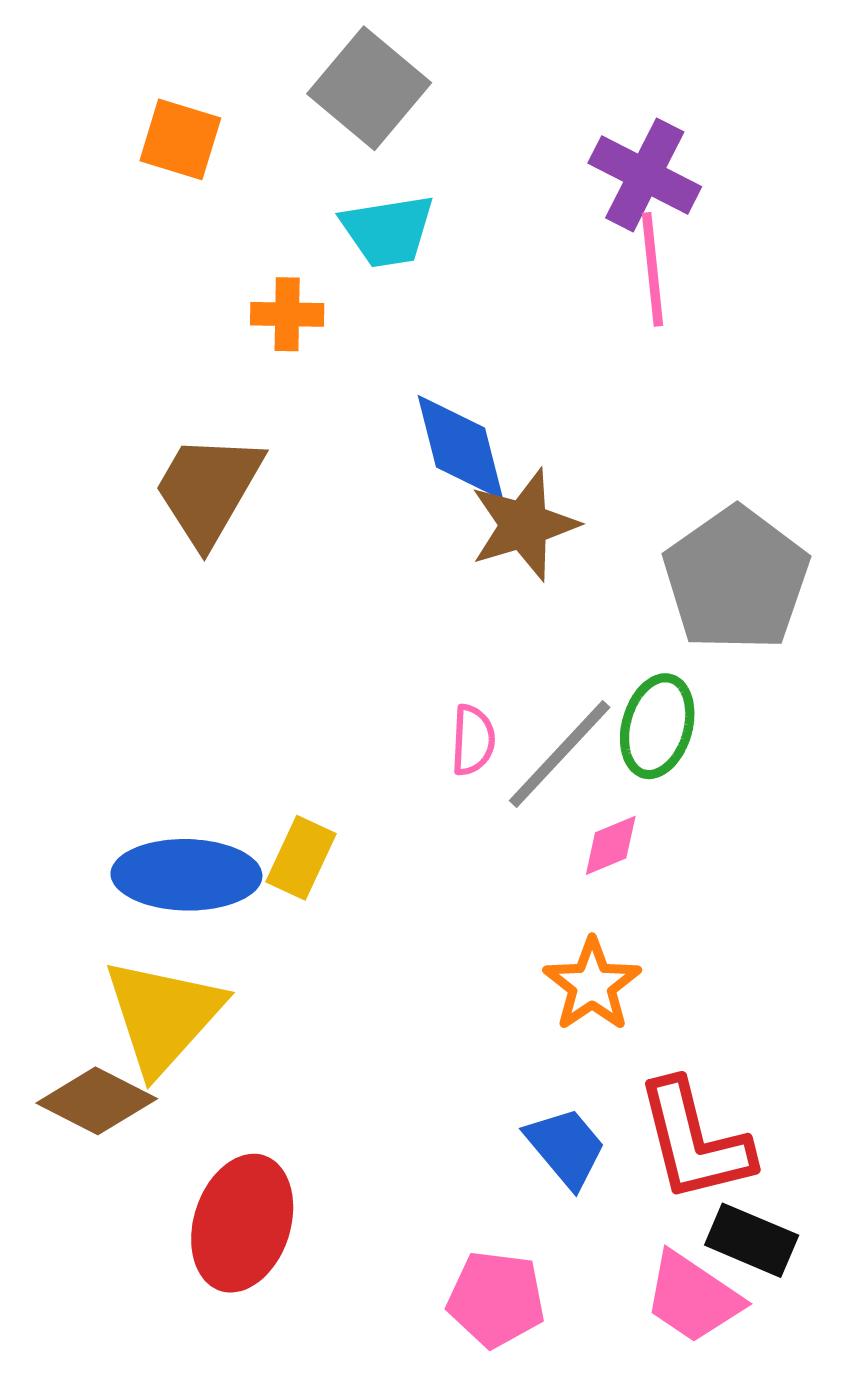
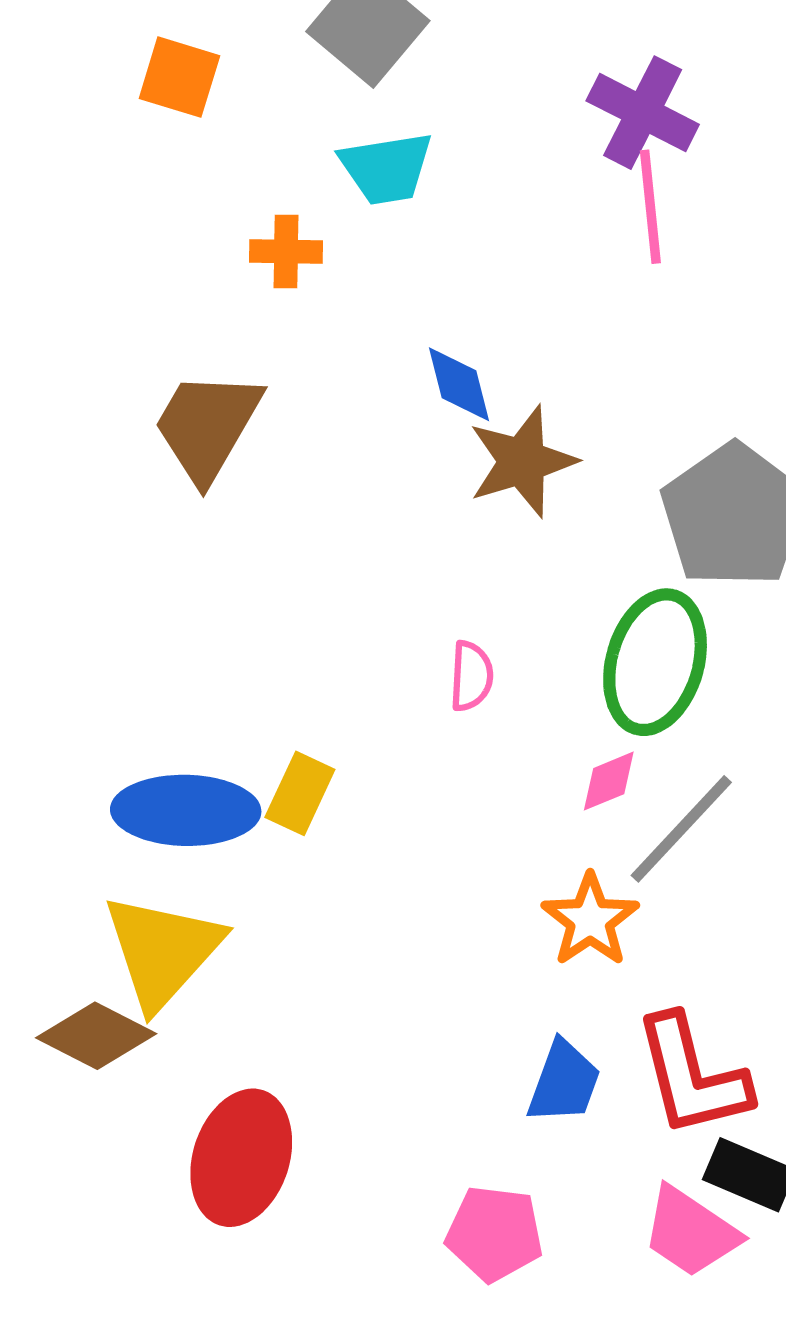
blue diamond: (461, 447) -> (459, 384), size x0.7
green ellipse: (657, 726) -> (655, 662), size x1.4
gray line: (560, 754) -> (681, 829), moved
blue trapezoid: (566, 1147) -> (564, 1082), turned 60

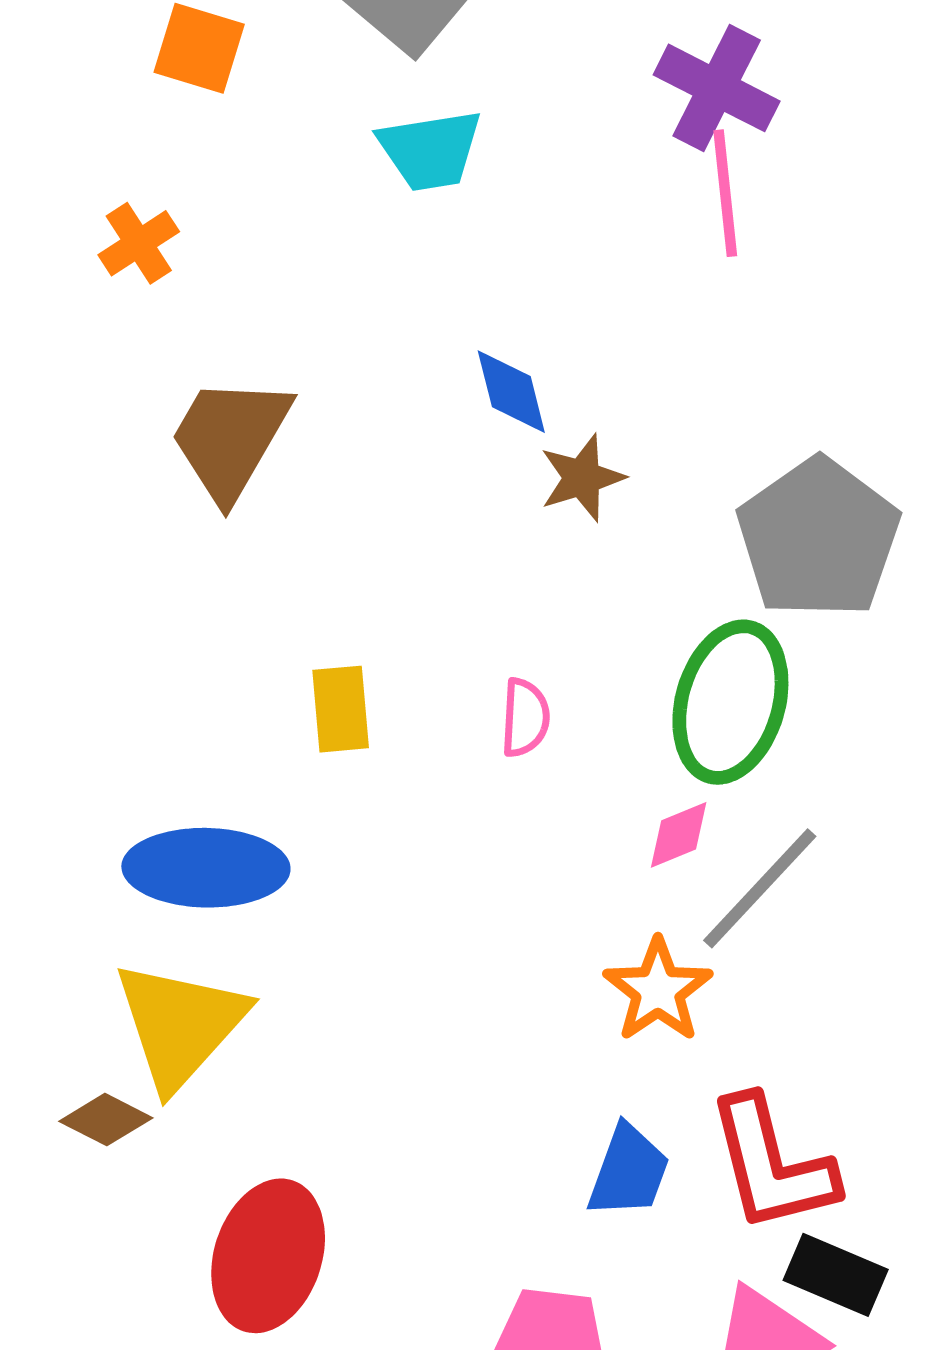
orange cross: (286, 251) -> (139, 243), moved, turned -34
brown star: (522, 461) -> (582, 478), size x0.7
yellow rectangle: (300, 793) -> (341, 709), moved, turned -30
brown diamond: (96, 1036) -> (106, 1120), size x0.7

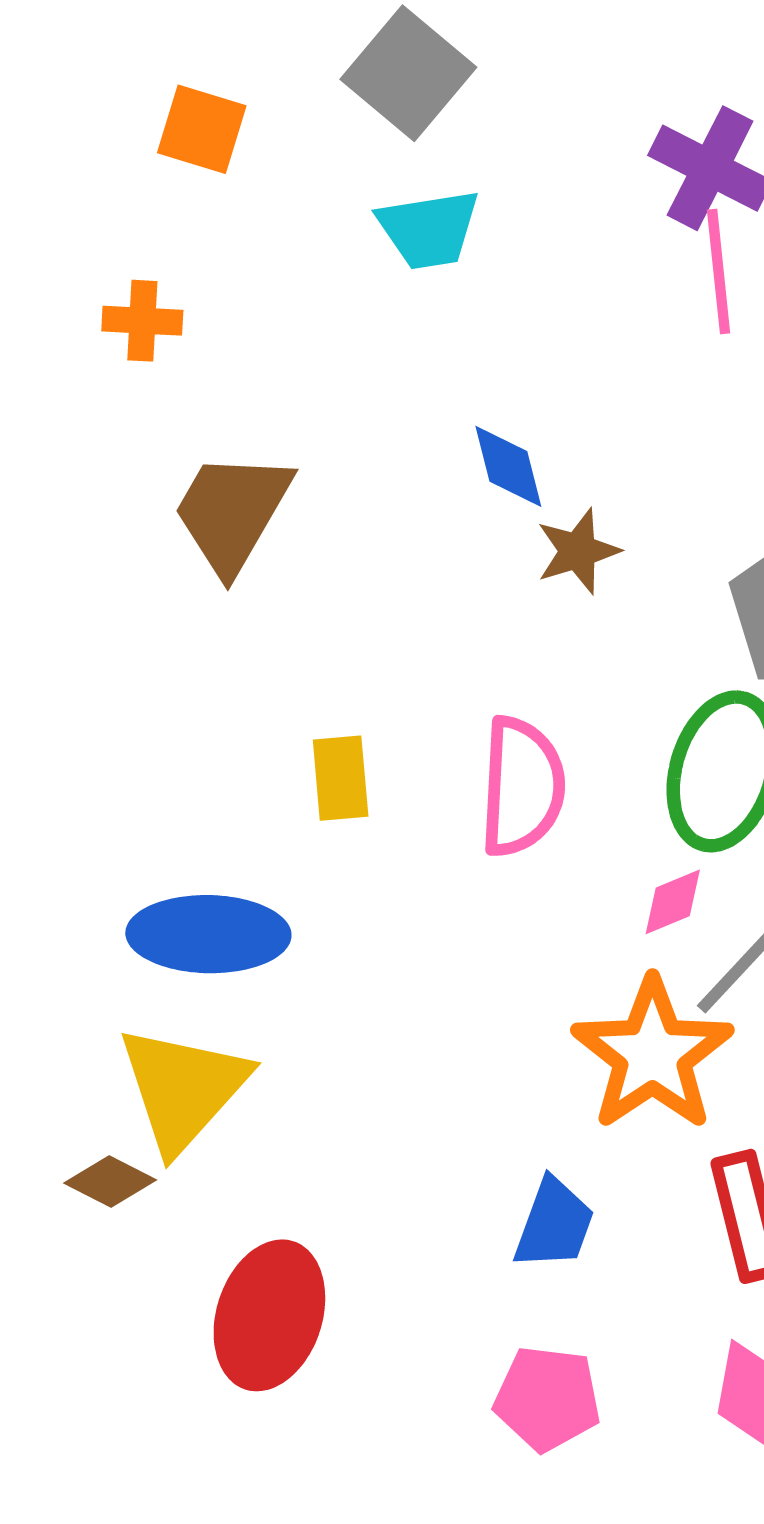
orange cross: (139, 243) -> (142, 321), turned 36
pink semicircle: (525, 718) -> (522, 787), size x1.8
orange star: (658, 990) -> (652, 1054), size x1.5
blue trapezoid: (629, 1171) -> (554, 1224), moved

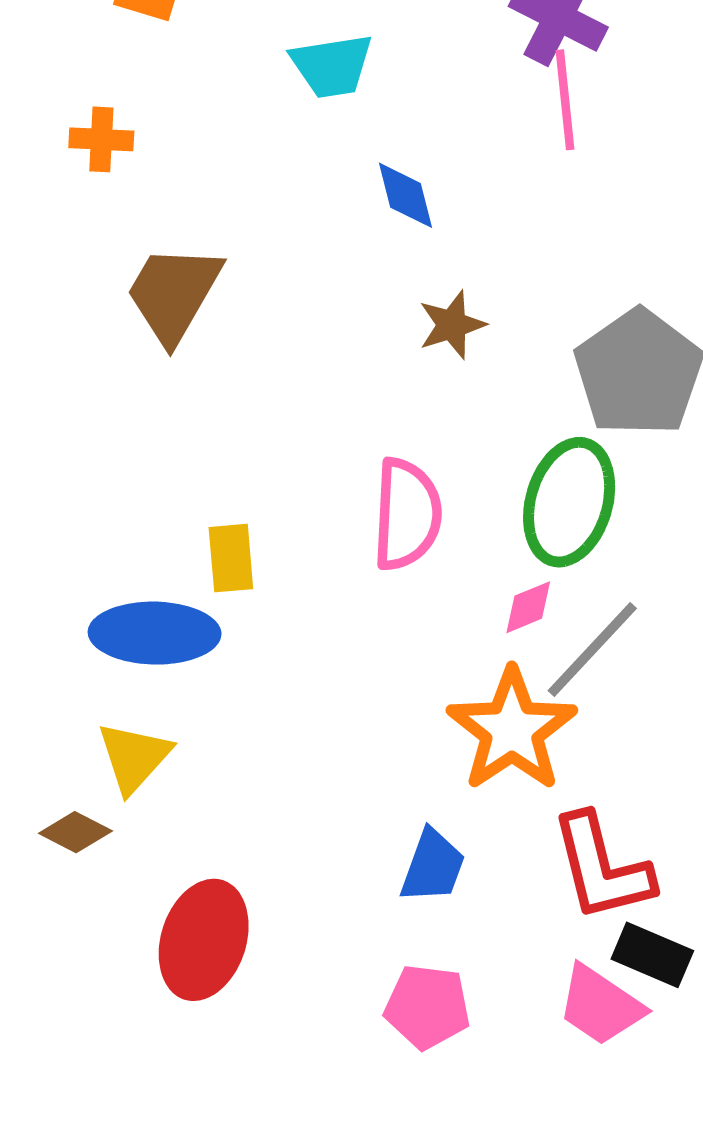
blue diamond: (508, 466) -> (405, 195), moved
yellow rectangle: (341, 778) -> (231, 558), moved
yellow triangle: (183, 1088) -> (134, 757), size x0.7

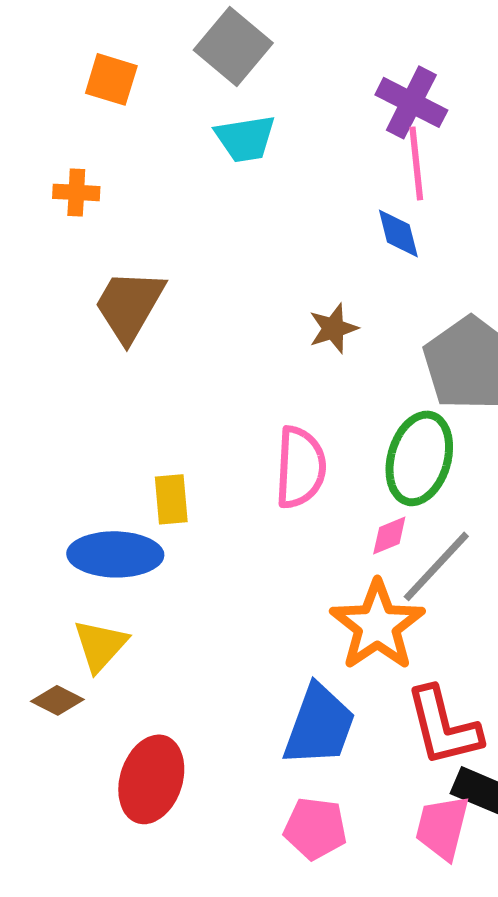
blue diamond: (405, 195) -> (398, 233), moved
blue trapezoid: (433, 866) -> (319, 725), size x1.5
pink trapezoid: (600, 1005) -> (442, 827), turned 70

